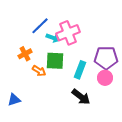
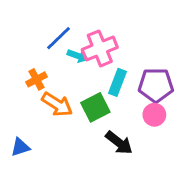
green square: (55, 61) -> (95, 107), moved, turned -30
cyan rectangle: (80, 70) -> (118, 82), moved
orange arrow: (39, 71) -> (57, 104), size x1.5

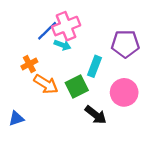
pink cross: (100, 48) -> (66, 26), moved
purple pentagon: (156, 85) -> (125, 44), moved
pink circle: (154, 115) -> (124, 92), size x1.5

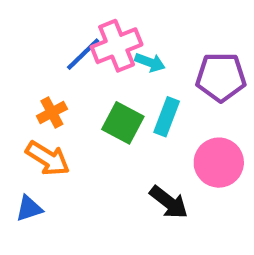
cyan arrow: (63, 45) -> (150, 62), moved
orange arrow: (46, 84) -> (48, 158), moved
green square: (77, 86) -> (123, 123), moved, turned -35

